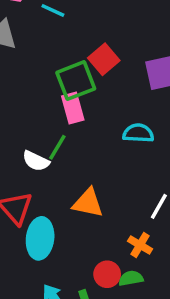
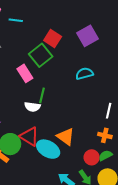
pink rectangle: (73, 108) -> (25, 73), moved
orange triangle: (88, 203) -> (66, 137), moved, turned 42
cyan ellipse: (40, 238) -> (48, 149), turned -50

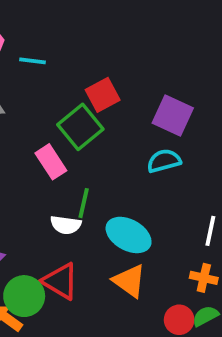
purple square: (87, 36) -> (173, 115), moved, turned -35
red square: (53, 38) -> (103, 95), turned 30
cyan ellipse: (48, 149) -> (129, 235), moved

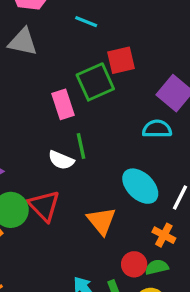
cyan line: (32, 61) -> (86, 22), moved
green line: (84, 203) -> (81, 146), turned -40
cyan ellipse: (129, 235) -> (140, 186), moved

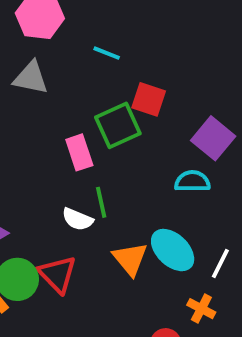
red square: (121, 60) -> (149, 99), turned 32
orange triangle: (102, 221) -> (130, 259), moved

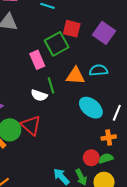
purple square: (213, 138) -> (104, 33), moved
orange triangle: (130, 259) -> (75, 76), moved, turned -42
orange cross: (201, 309) -> (109, 137), turned -32

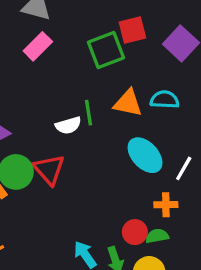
red square: (72, 29) -> (132, 30), turned -36
pink rectangle: (37, 60) -> (38, 46), moved, turned 60
white semicircle: (39, 95) -> (68, 125), turned -42

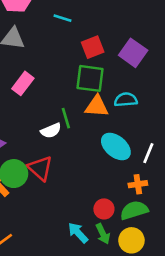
pink rectangle: (38, 46) -> (23, 83), moved
green square: (106, 50) -> (90, 78), moved, turned 36
red circle: (135, 232) -> (104, 209), moved
green semicircle: (157, 236) -> (134, 210), size x1.5

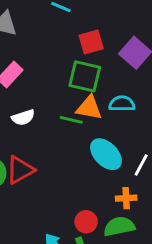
green line: (66, 118) -> (71, 120), moved, turned -66
white semicircle: (51, 131) -> (23, 117), moved
red triangle: (40, 168) -> (20, 170), turned 44

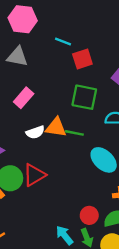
red square: (91, 42) -> (82, 59), moved
orange triangle: (89, 108) -> (56, 127), moved

